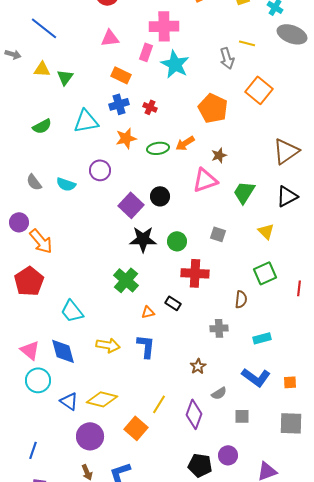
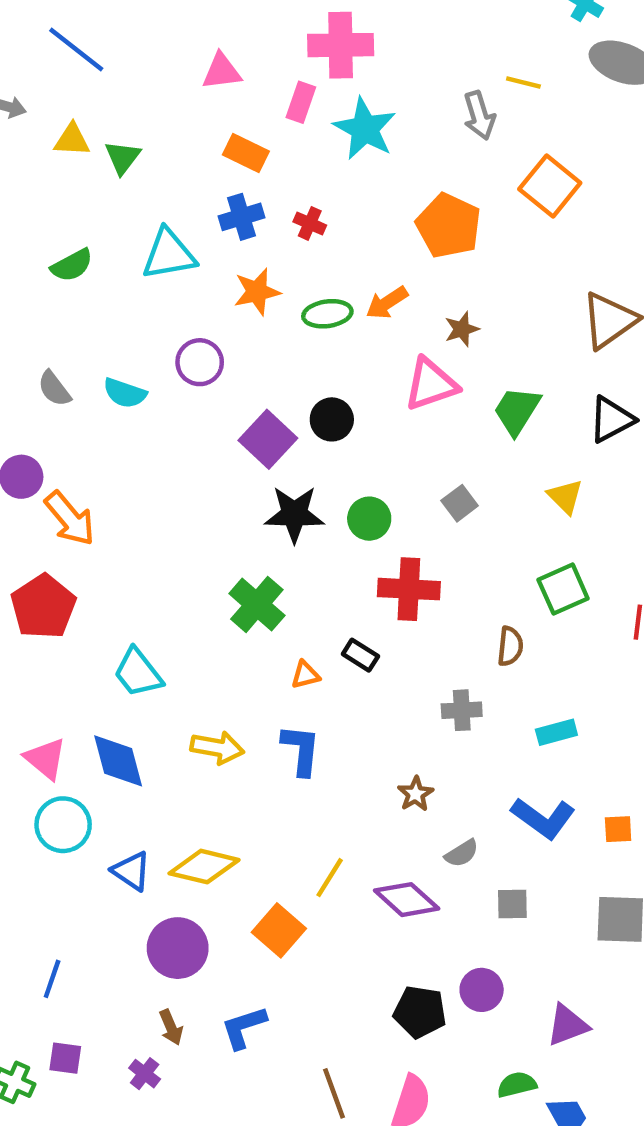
gray square: (218, 234) -> (460, 503), turned 35
purple diamond: (194, 414) -> (407, 900), turned -68

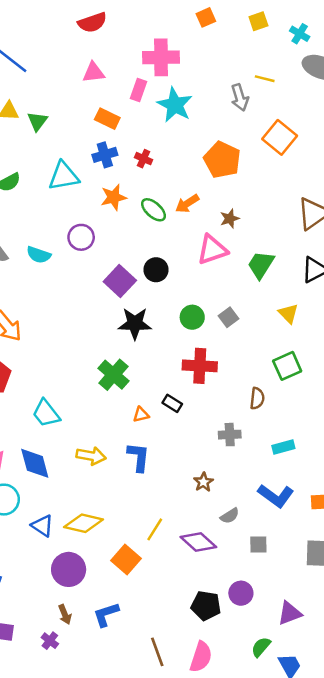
green ellipse: (327, 314) -> (154, 210), turned 50
green circle: (369, 519) -> (192, 317), moved
green semicircle: (517, 1085) -> (261, 647), turned -35

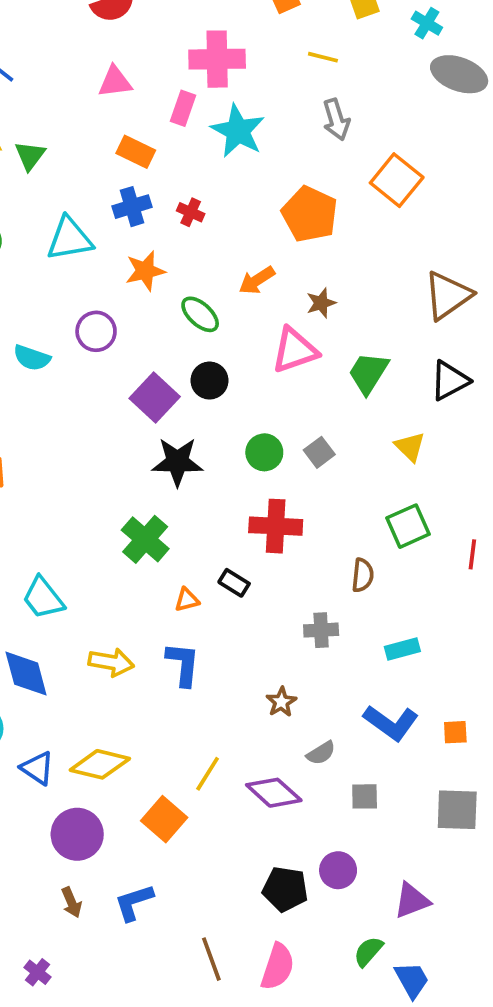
yellow line: (265, 79) -> (323, 57), moved
green ellipse: (154, 210) -> (200, 314), moved
purple cross: (50, 641) -> (37, 972), moved

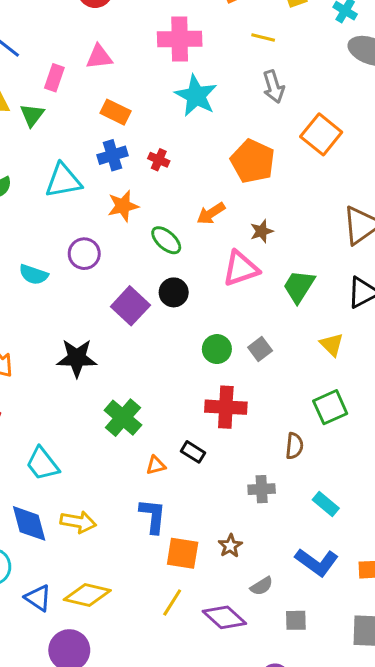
pink rectangle: (183, 108) -> (54, 78), moved
black star: (177, 462) -> (77, 358), moved
cyan rectangle: (402, 649) -> (326, 504), turned 55
yellow arrow: (111, 662) -> (78, 522), moved
orange square: (164, 819) -> (183, 553), moved, turned -32

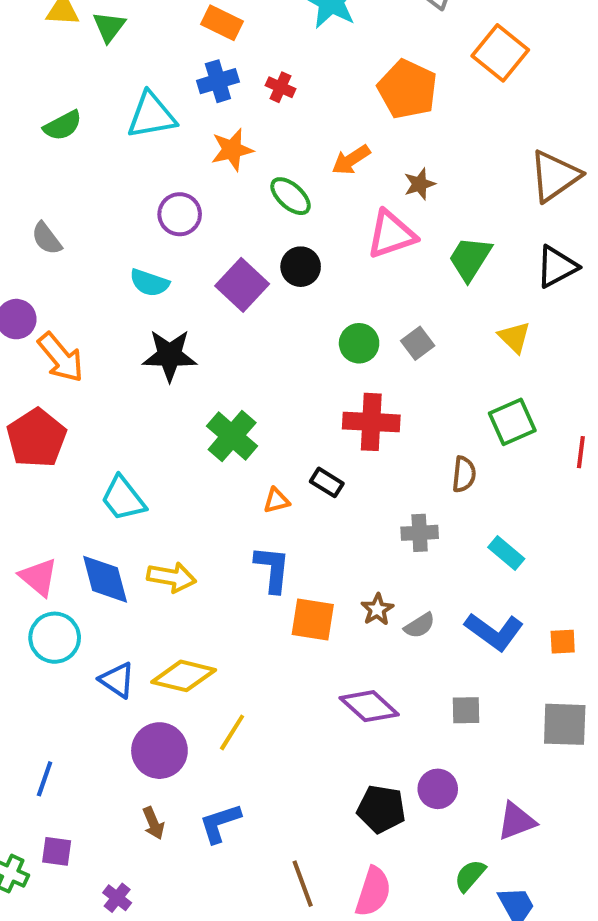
cyan semicircle: (34, 275) -> (149, 283), moved
gray semicircle: (262, 586) -> (420, 626), moved
yellow line: (172, 602) -> (232, 732), moved

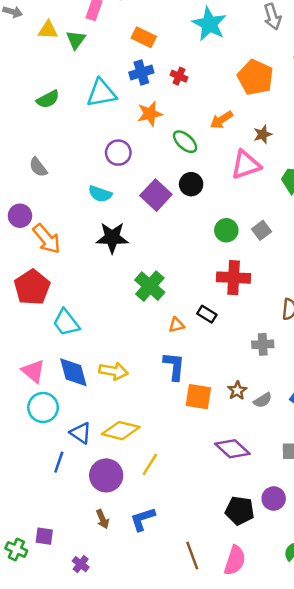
cyan trapezoid: (123, 499) -> (66, 323), moved
blue line: (45, 779) -> (59, 462), moved

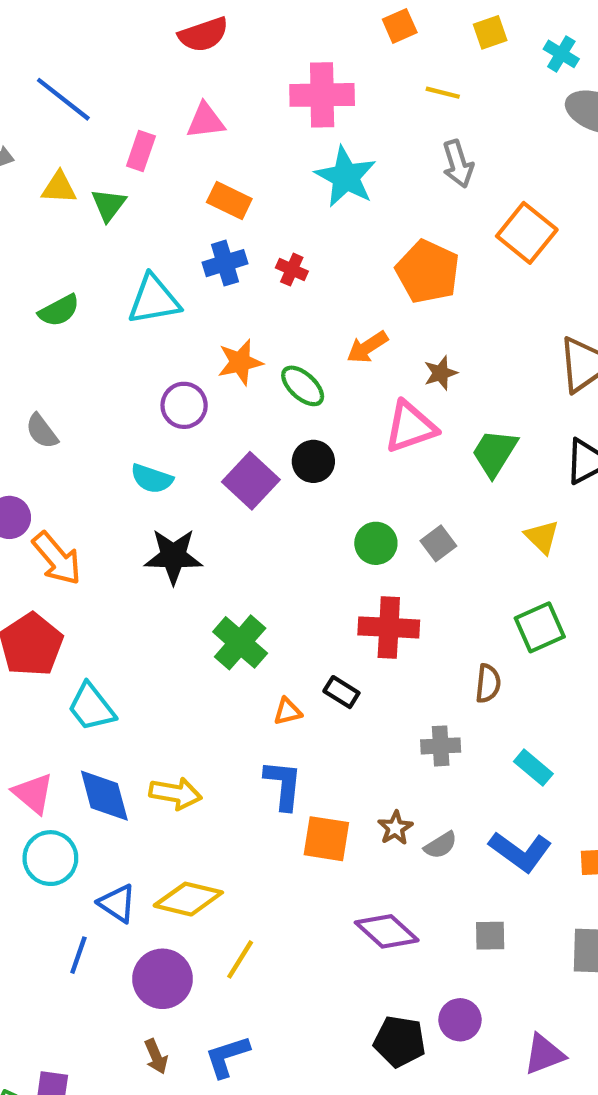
orange star: (150, 114) -> (240, 362), moved

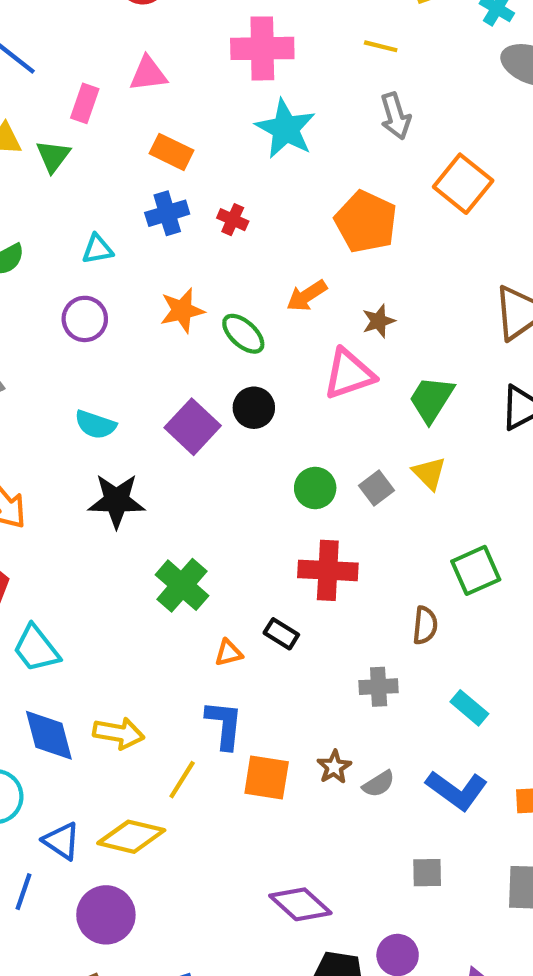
cyan triangle: (154, 300) -> (97, 249), size x0.6
purple circle: (184, 405) -> (85, 319), moved
yellow triangle: (542, 537) -> (429, 473), moved
purple diamond: (387, 931) -> (300, 904), moved
yellow line: (240, 959) -> (182, 780), moved

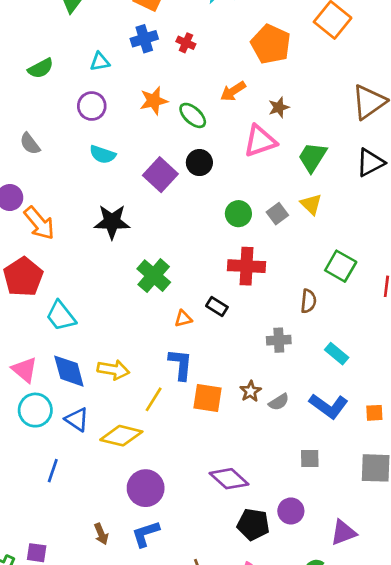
cyan semicircle: (95, 425) -> (103, 154), moved
green square: (476, 570) -> (341, 266), turned -36
blue triangle: (62, 841) -> (77, 420), moved
purple circle: (106, 915) -> (146, 488), moved

